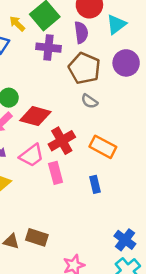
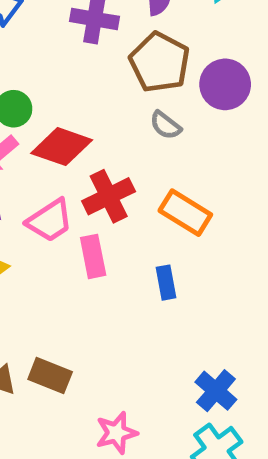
purple circle: (126, 63) -> (225, 84), moved

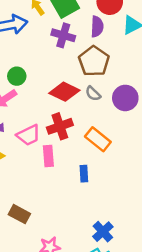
purple circle: (225, 84) -> (125, 98), moved
red diamond: (62, 147) -> (64, 92), moved

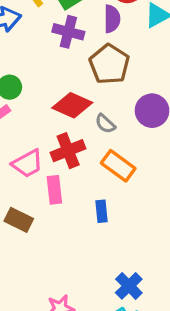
gray semicircle: (93, 94) -> (105, 124), moved
brown rectangle: (19, 214) -> (19, 220), moved

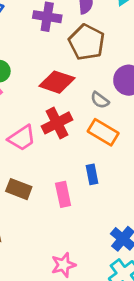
gray semicircle: (105, 124) -> (100, 100), moved
pink rectangle: (54, 190) -> (63, 194), moved

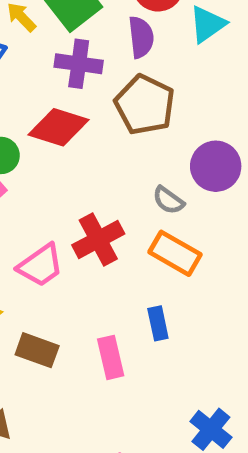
red diamond: (57, 82) -> (58, 127), moved

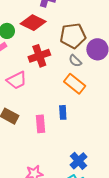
brown pentagon: (145, 105) -> (73, 36), moved, turned 30
red cross: (98, 239) -> (39, 56), moved

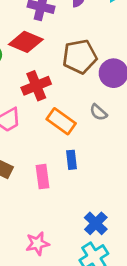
gray semicircle: (75, 61) -> (98, 112), moved
orange rectangle: (75, 84) -> (61, 121), moved

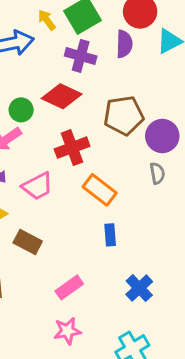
gray semicircle: (98, 112) -> (157, 173), moved, turned -144
pink rectangle: (42, 177) -> (69, 287), moved, turned 60
blue cross: (96, 223) -> (139, 288), moved

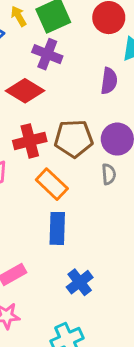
purple semicircle: (124, 44) -> (109, 81), moved
brown pentagon: (124, 115) -> (74, 138), moved
blue rectangle: (110, 235) -> (57, 228), size x1.5

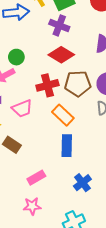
red diamond: (25, 91) -> (61, 55), moved

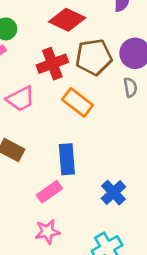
blue rectangle: (67, 146) -> (67, 159), moved

